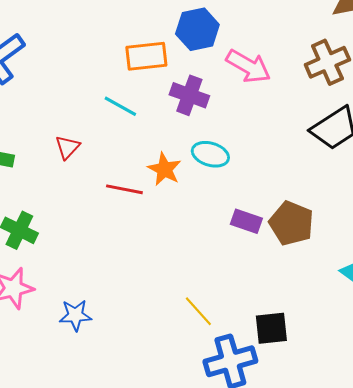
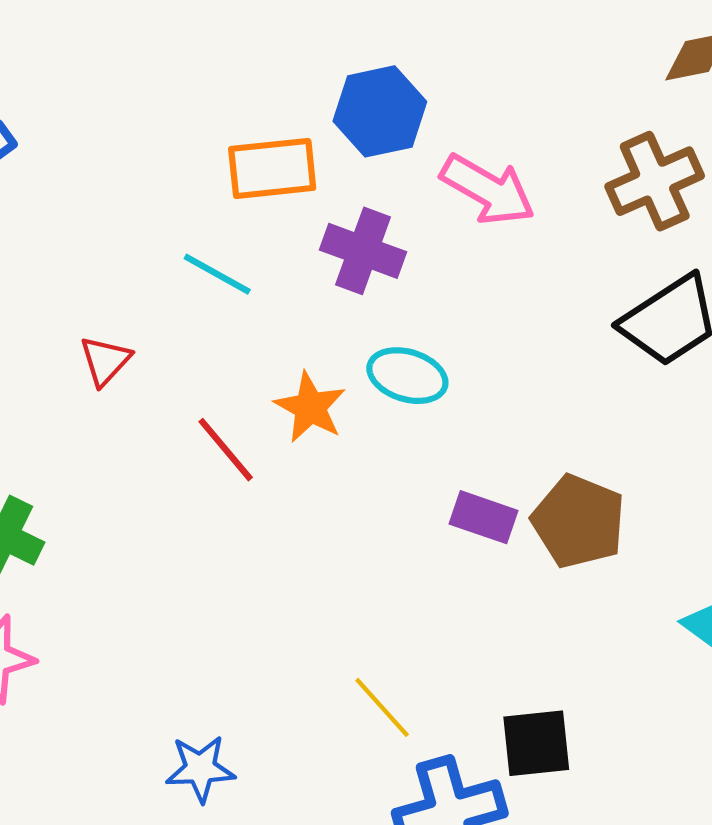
red line: (124, 189) -> (226, 450), turned 39
blue star: (75, 315) -> (200, 769), moved

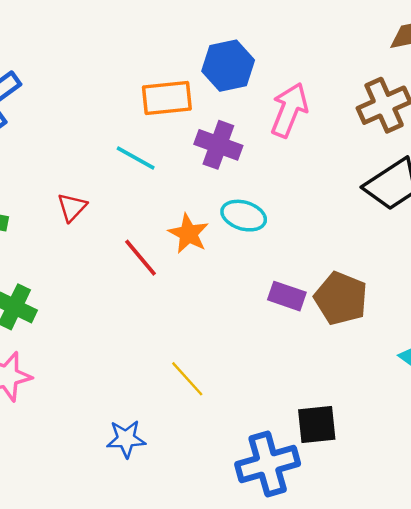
pink arrow: (488, 190) -> (289, 110), turned -98
yellow line: (382, 707) -> (187, 379), moved

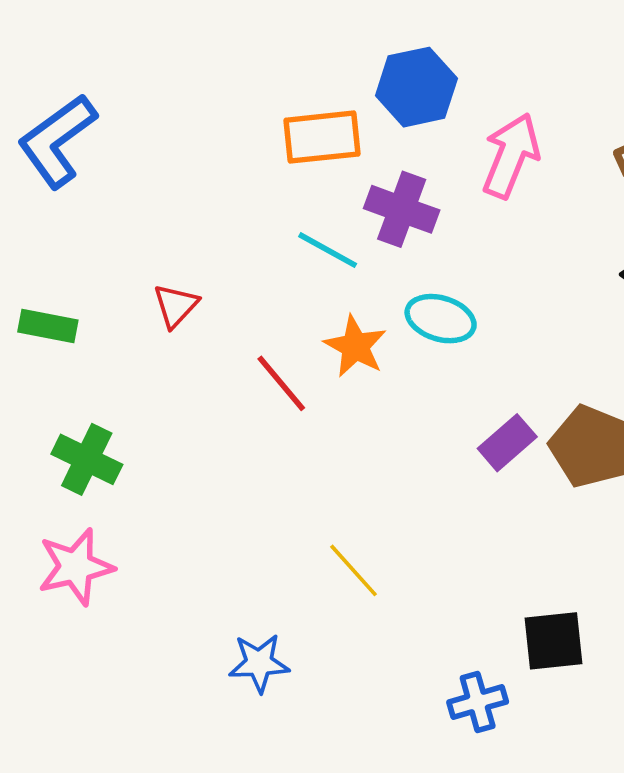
cyan line: (136, 158) -> (328, 250), moved
purple rectangle: (287, 296) -> (507, 443), turned -60
blue cross: (268, 464) -> (478, 702), size x0.6

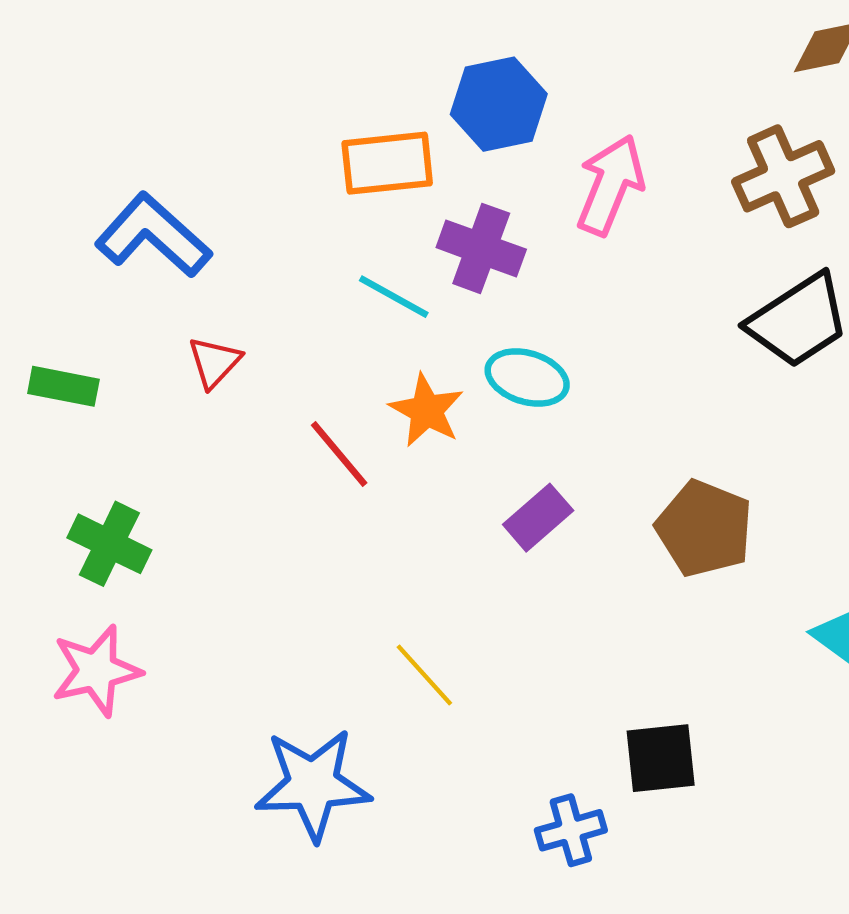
blue L-shape: (57, 141) -> (153, 235), moved, turned 78
purple rectangle: (507, 443) -> (538, 518), moved
blue star: (259, 663) -> (313, 784), size x1.6

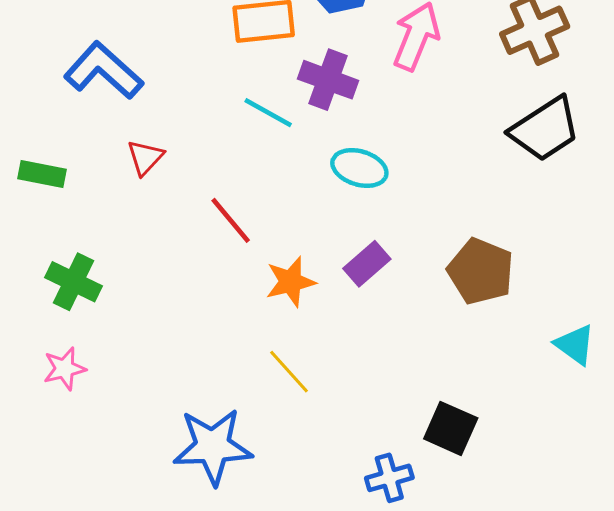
orange star: (427, 410) -> (291, 282), moved, turned 30
pink star: (96, 671) -> (64, 369), size x0.7
black square: (661, 758) -> (451, 428), turned 30

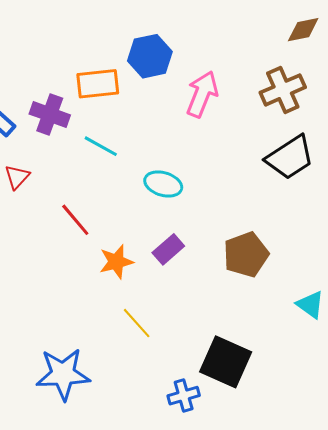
purple cross: (328, 80) -> (50, 114), moved
brown pentagon: (481, 271) -> (246, 255), turned 30
yellow line: (289, 372) -> (137, 323), moved
black square: (451, 428) -> (226, 362), size x1.4

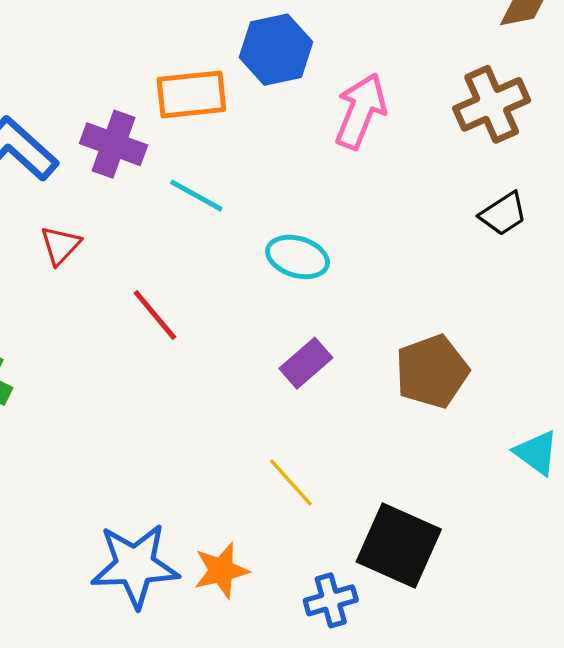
black trapezoid: (290, 157) -> (503, 214), size x0.6
orange star: (116, 262) -> (221, 570), moved
yellow line: (137, 323) -> (291, 483), moved

